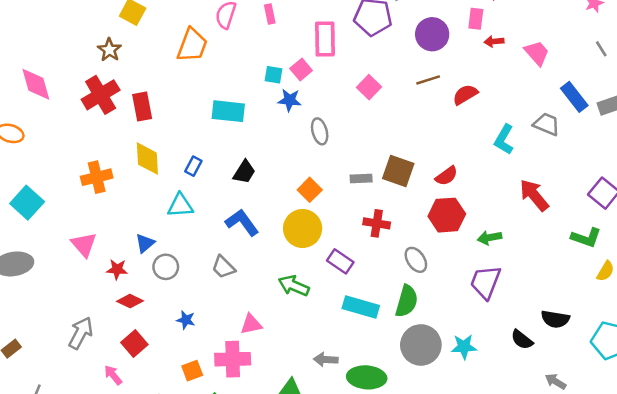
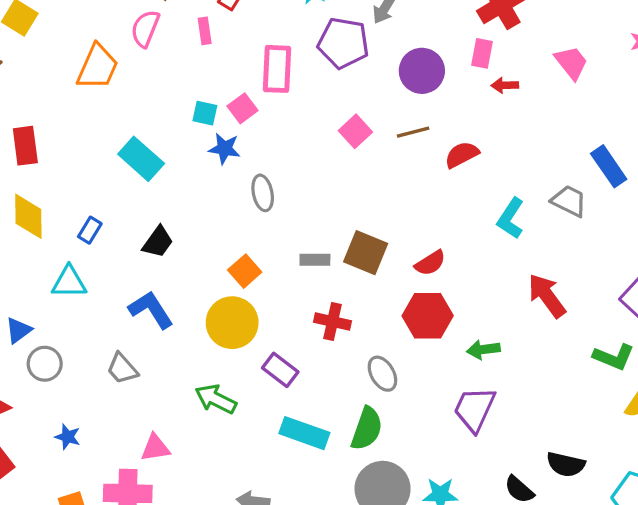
pink trapezoid: (537, 53) -> (571, 63), moved
pink square: (369, 87) -> (355, 131), moved
cyan rectangle: (228, 111) -> (141, 159), turned 32

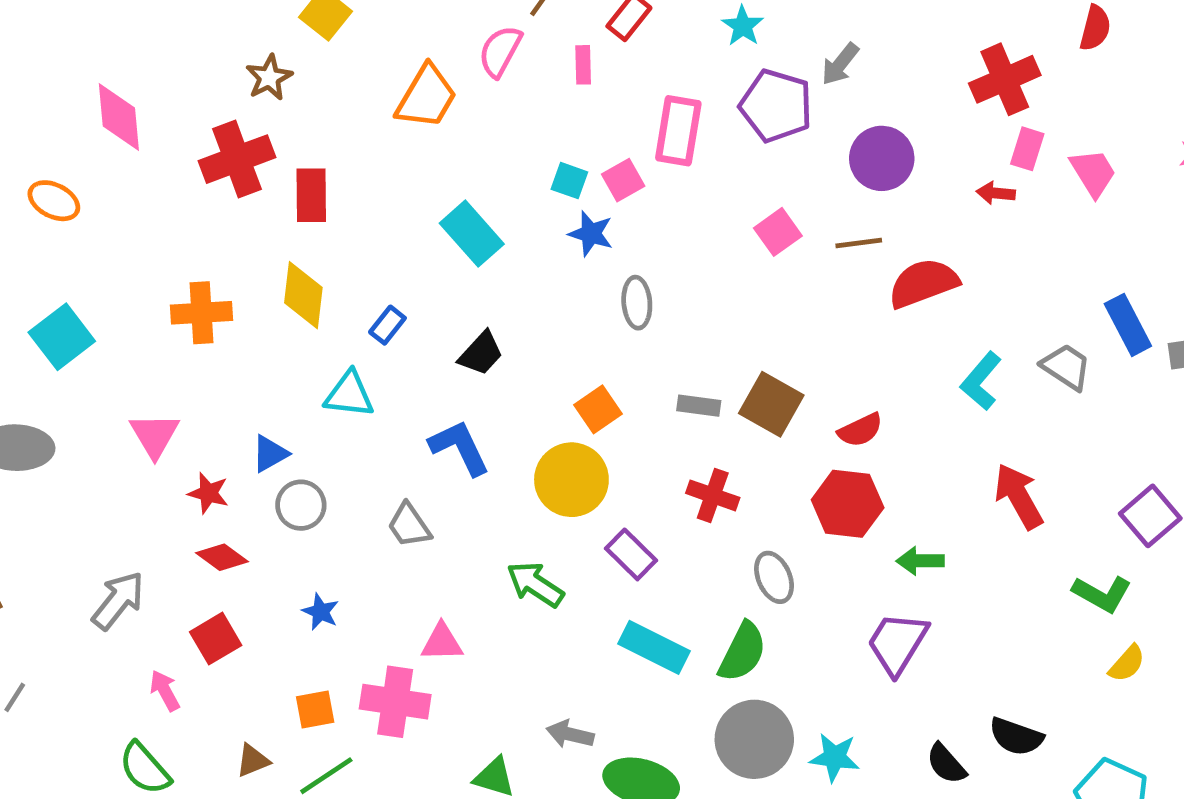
pink rectangle: (482, 53) -> (1027, 149), moved
red semicircle: (462, 155) -> (923, 283), size x1.4

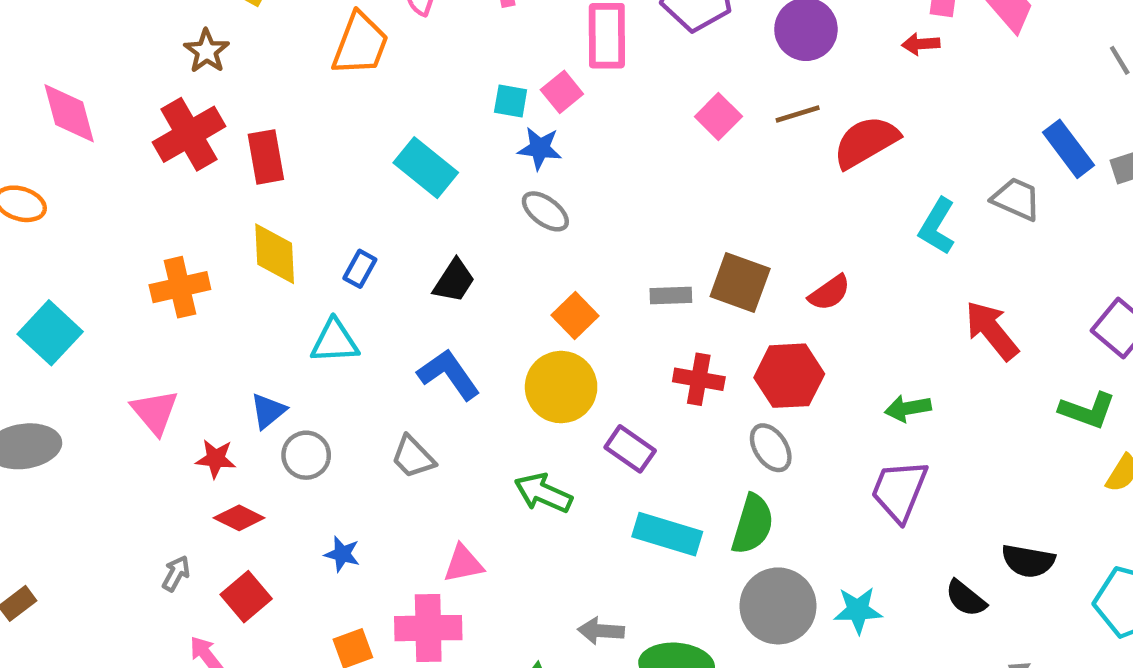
gray ellipse: (637, 303) -> (545, 211), moved, turned -39
red hexagon: (848, 504) -> (789, 376), moved
gray arrow: (118, 601) -> (176, 573), moved, size x0.6

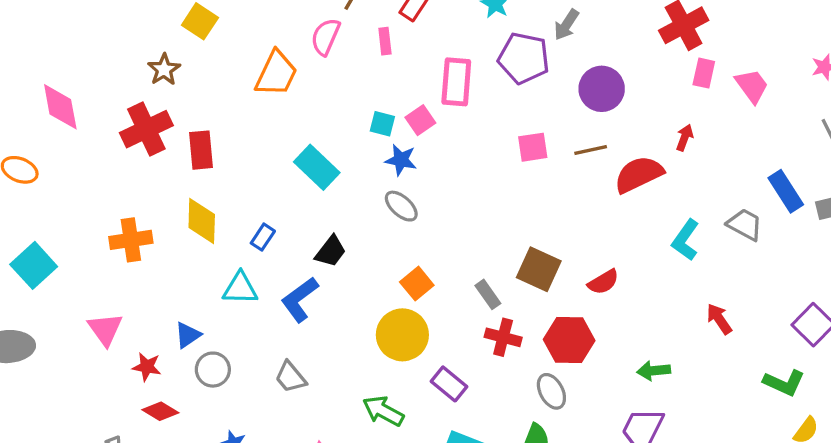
red arrow: (921, 44) -> (685, 138), moved, turned 110
pink square: (718, 117) -> (533, 147), turned 32
gray rectangle: (671, 296) -> (488, 294), moved, turned 52
red arrow: (992, 330) -> (719, 319), size x0.7
blue L-shape: (449, 374) -> (300, 299), moved, turned -96

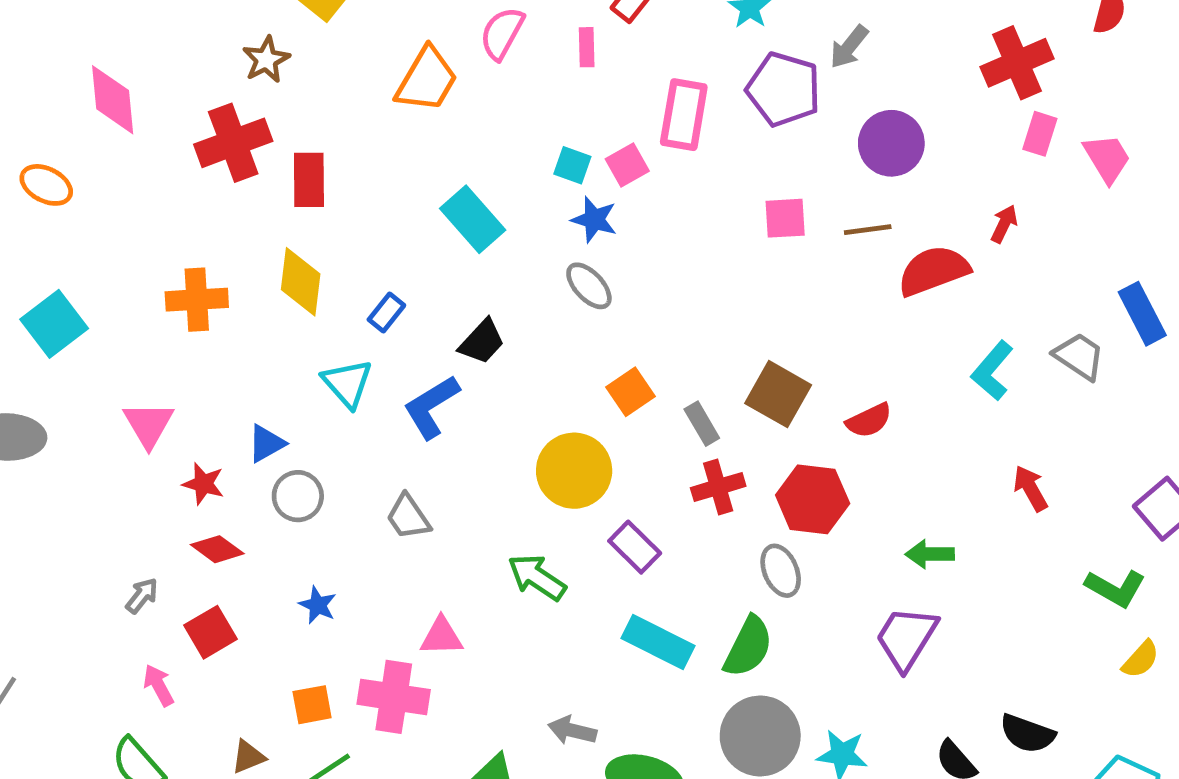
orange square: (417, 284) -> (630, 392), moved
cyan triangle: (240, 288) -> (347, 383), turned 42
red cross: (503, 337) -> (718, 487), turned -36

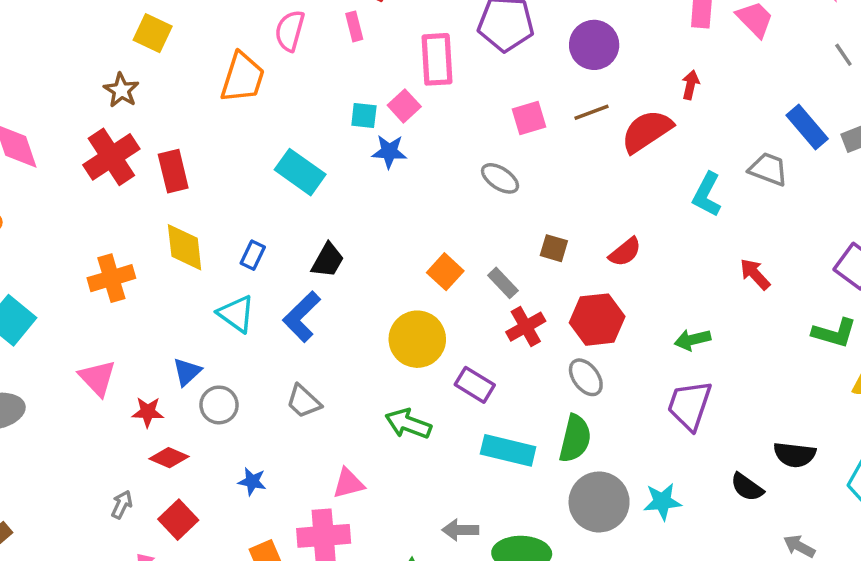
gray ellipse: (589, 286) -> (500, 178), moved
brown square: (778, 394) -> (554, 248), size x0.6

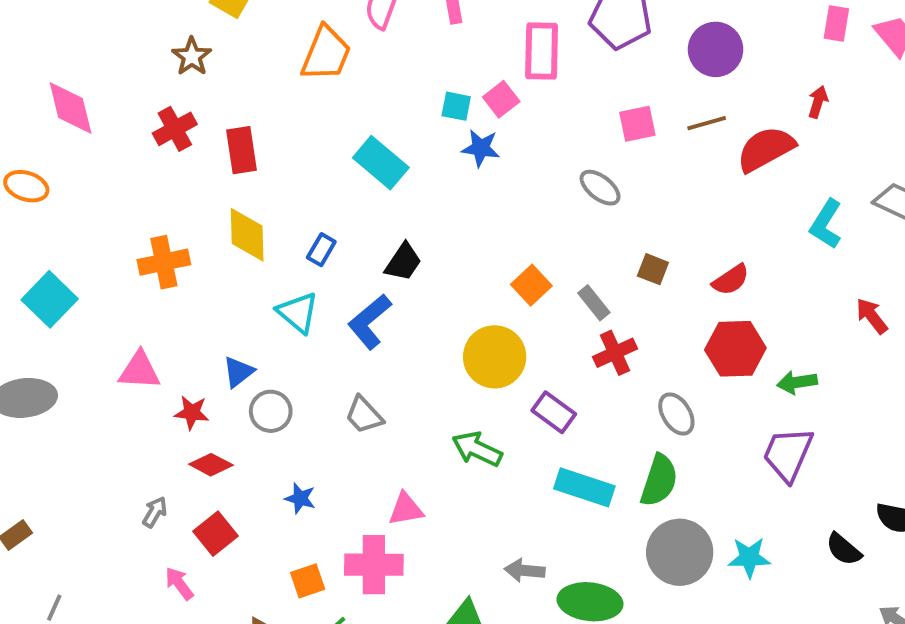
red cross: (111, 157) -> (175, 129), size x0.7
red hexagon: (597, 320) -> (735, 349), moved
pink triangle: (97, 378) -> (139, 371), turned -48

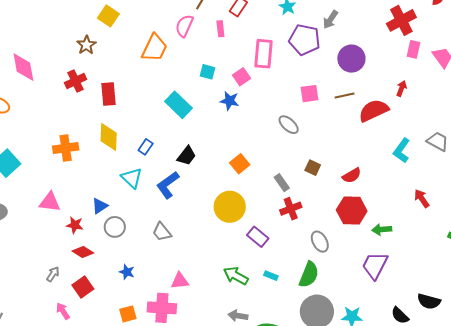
cyan square: (456, 106) -> (207, 72), moved
orange square: (531, 285) -> (240, 164), moved
green arrow: (477, 449) -> (236, 276), moved
cyan rectangle: (584, 487) -> (271, 276), size x0.5

